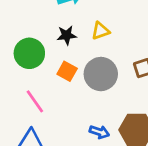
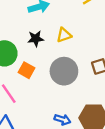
orange square: (67, 71) -> (26, 70), moved

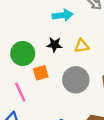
orange square: (26, 70) -> (41, 73), turned 35

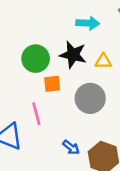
black star: (54, 45) -> (73, 55), size x1.5
pink line: (20, 92) -> (36, 114), moved

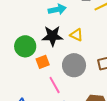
yellow triangle: (103, 61) -> (76, 35), turned 40
pink line: (36, 114) -> (55, 85), moved

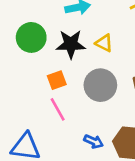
green circle: (25, 46) -> (31, 37), moved
pink line: (55, 85) -> (58, 109), moved

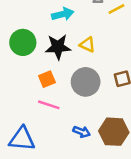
pink line: (58, 109) -> (49, 105), turned -40

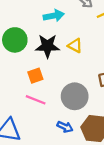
gray circle: (86, 82) -> (75, 96), moved

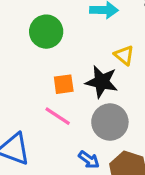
black star: (47, 46) -> (102, 82), moved

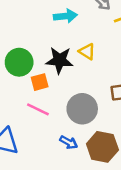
green circle: (46, 32) -> (19, 62), moved
black star: (102, 82) -> (59, 60), moved

